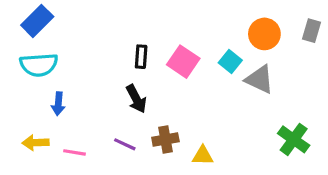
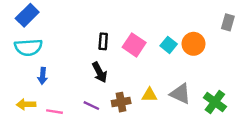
orange circle: (264, 34) -> (194, 44), moved
gray triangle: (260, 79) -> (180, 94), moved
yellow triangle: (203, 156) -> (150, 95), moved

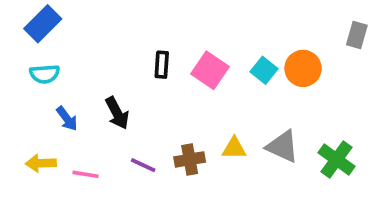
cyan semicircle: (28, 47) -> (45, 74), size x0.7
black arrow: (100, 72) -> (117, 113), moved
blue arrow: (43, 76) -> (67, 119), turned -42

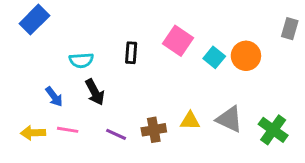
pink square: (210, 70) -> (178, 41), moved
cyan semicircle: (45, 74) -> (81, 60), moved
pink line: (85, 174) -> (68, 130), moved

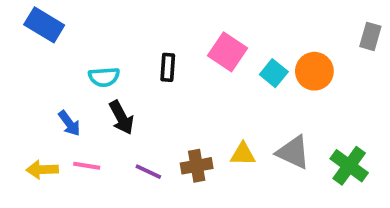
blue rectangle: (34, 20) -> (44, 25), turned 76

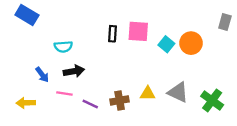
pink square: (228, 52) -> (138, 31), turned -30
black rectangle: (168, 67) -> (112, 34), moved
black arrow: (121, 118) -> (74, 71), turned -72
pink line: (87, 166) -> (64, 93), moved

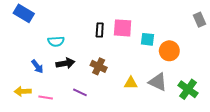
gray rectangle: (225, 22) -> (199, 20), turned -40
orange circle: (191, 43) -> (169, 51), moved
cyan square: (166, 44) -> (147, 39), turned -32
pink line: (64, 93) -> (46, 98), moved
brown cross: (120, 100) -> (99, 66), moved, turned 35

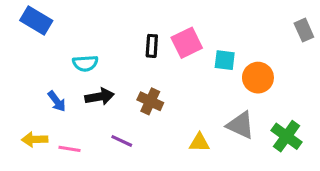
pink square: (123, 28) -> (187, 43), turned -30
yellow triangle: (131, 83) -> (199, 143), moved

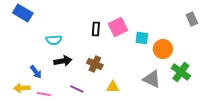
blue arrow: (57, 101) -> (36, 72), moved
green cross: (286, 136) -> (181, 72), moved
yellow triangle: (199, 143) -> (113, 87), moved

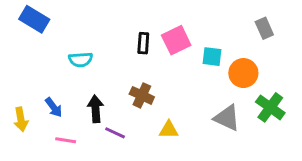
gray rectangle: (192, 19) -> (264, 28), moved
black arrow: (63, 61) -> (96, 109), moved, turned -84
yellow arrow: (22, 88) -> (21, 119), moved, turned -98

